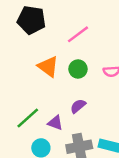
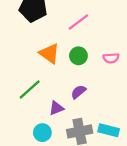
green line: (28, 118) -> (30, 90), moved
purple triangle: (55, 123) -> (56, 108), turned -42

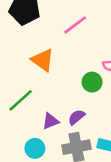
green circle: (78, 56) -> (92, 82), moved
purple semicircle: (78, 92) -> (76, 117), moved

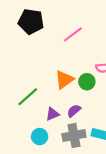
orange triangle: (43, 60) -> (64, 80), moved, turned 48

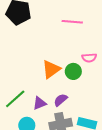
pink line: (73, 34) -> (72, 22), moved, turned 42
green line: (28, 97) -> (15, 99), moved

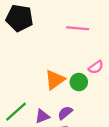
pink semicircle: (89, 58) -> (96, 67), turned -32

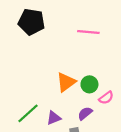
pink semicircle: (96, 67) -> (106, 98), moved
purple semicircle: (65, 113) -> (85, 113), moved

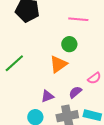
green circle: (89, 84) -> (69, 44), moved
green line: (28, 113) -> (14, 63), moved

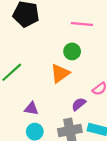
purple triangle: (47, 96) -> (31, 109), moved, turned 32

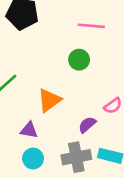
orange triangle: (60, 73) -> (49, 100), moved

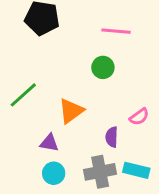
purple semicircle: (87, 125) -> (112, 137), turned -48

